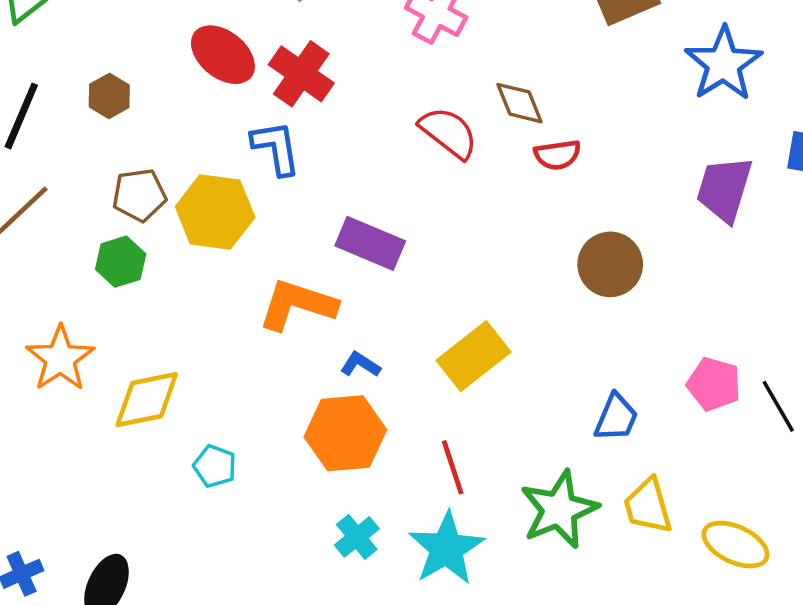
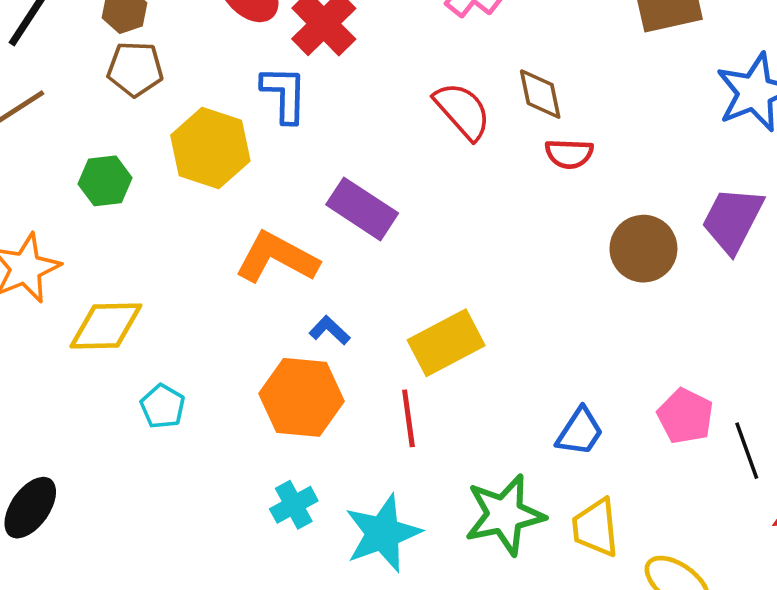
brown pentagon: (139, 195) -> (135, 69), moved
brown circle: (610, 264) -> (643, 249), moved
red line: (453, 467) -> (408, 418), moved

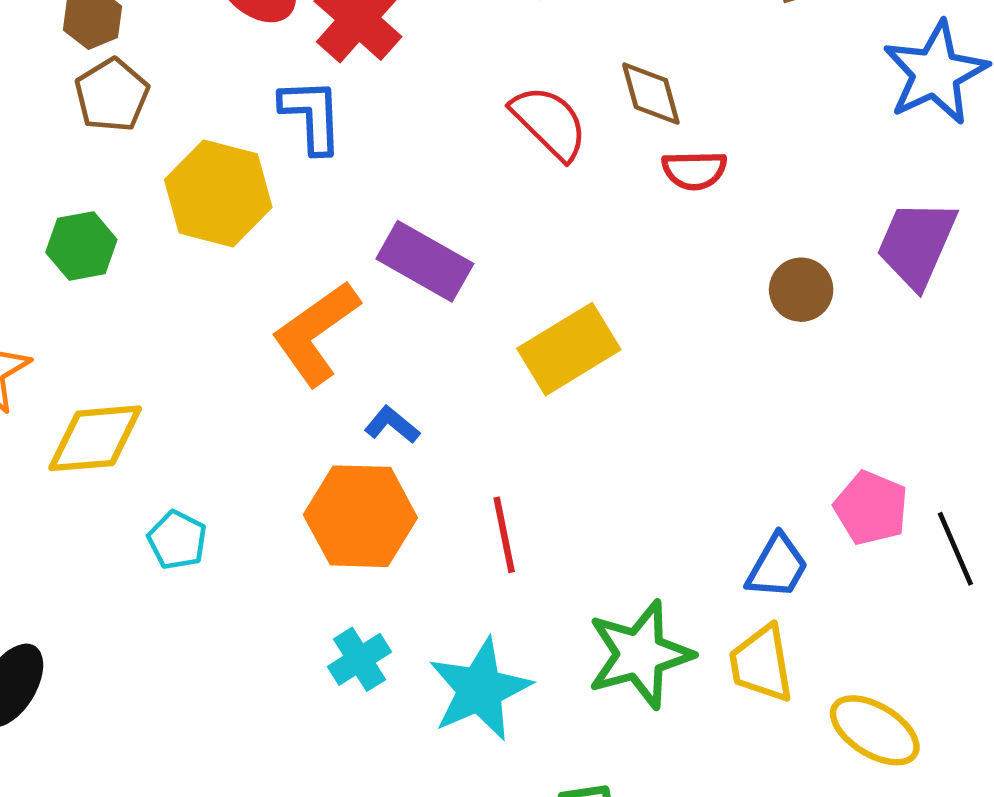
brown pentagon: (135, 69) -> (112, 95), turned -30
brown circle: (643, 249) -> (801, 290), size x0.7
orange L-shape: (277, 258) -> (316, 333), turned -60
yellow rectangle: (446, 343) -> (569, 349), moved
blue trapezoid: (580, 432) -> (777, 567), moved

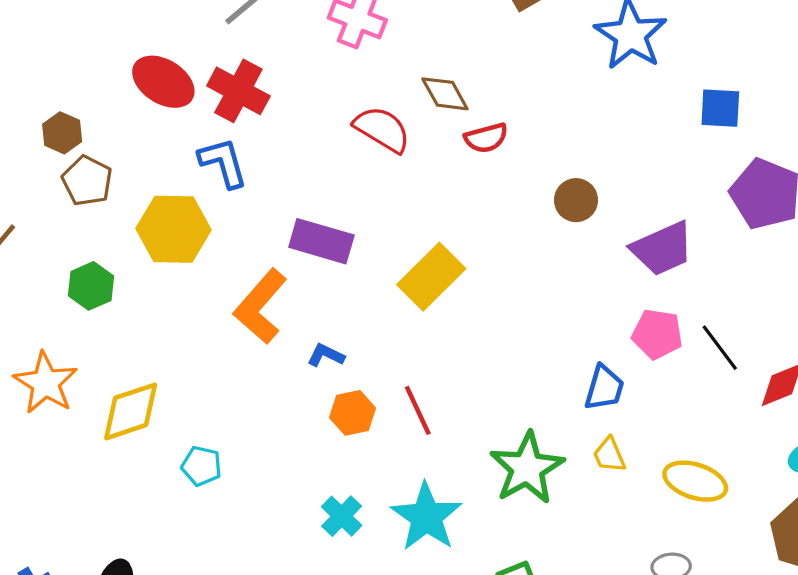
purple trapezoid: (917, 244) -> (662, 249), moved, turned -124
orange hexagon: (360, 516) -> (353, 413), moved, size x0.6
yellow trapezoid: (761, 664) -> (609, 455), size x0.7

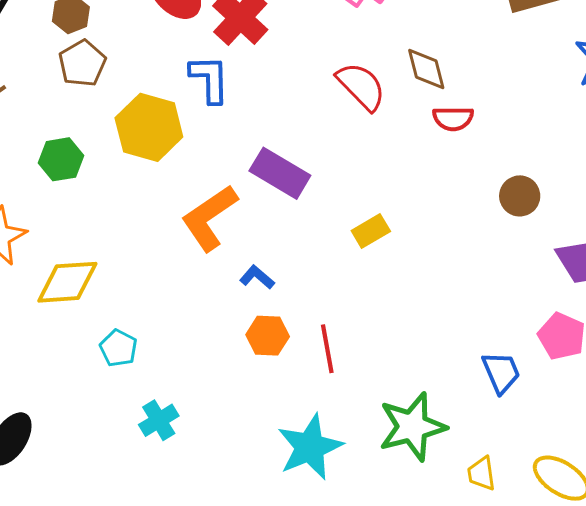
yellow rectangle: (431, 277) -> (371, 231), size x0.6
blue trapezoid: (604, 388) -> (501, 372), turned -54
yellow trapezoid: (609, 455) -> (481, 474), moved
cyan cross: (342, 516) -> (159, 420), moved

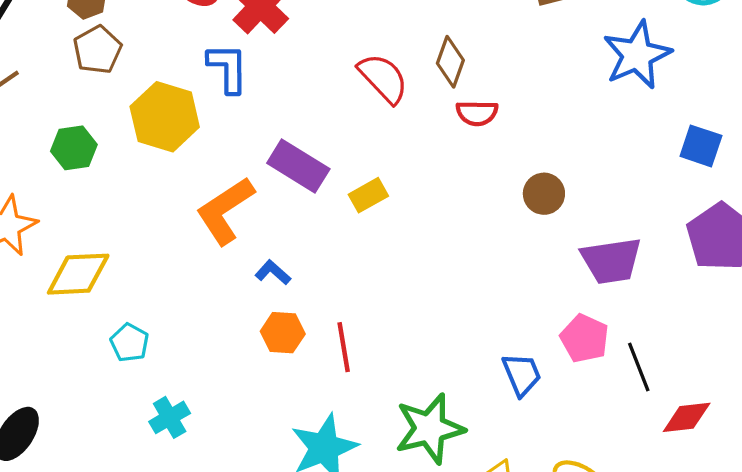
brown diamond: (426, 69) -> (450, 62), turned 33
yellow rectangle: (371, 231) -> (368, 195), moved

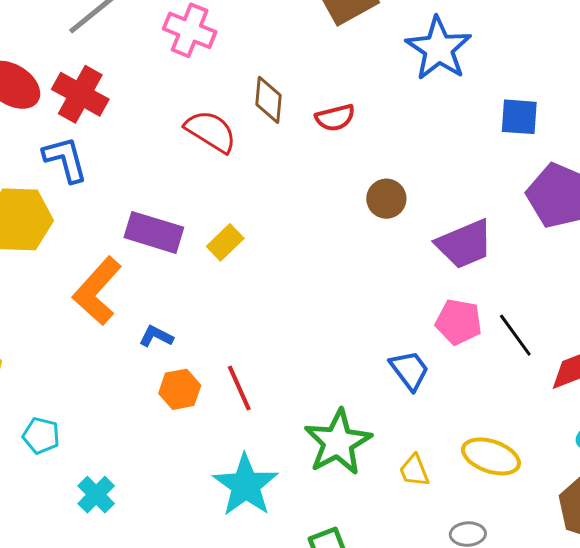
red semicircle: (477, 113) -> (335, 118), moved

